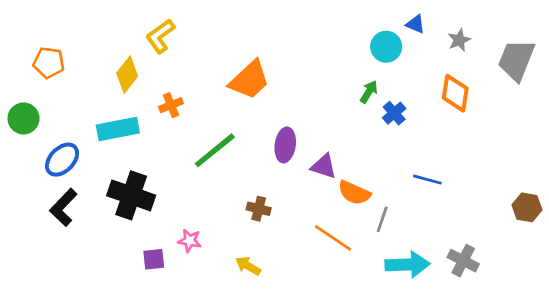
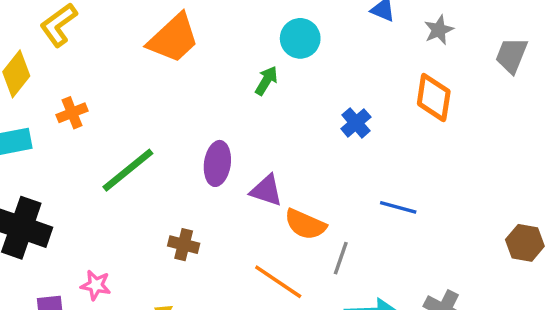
cyan circle: (386, 47) -> (300, 38), moved
gray trapezoid: (516, 60) -> (511, 55), size x0.7
orange trapezoid: (249, 80) -> (173, 38), moved
green arrow: (369, 92) -> (266, 81), moved

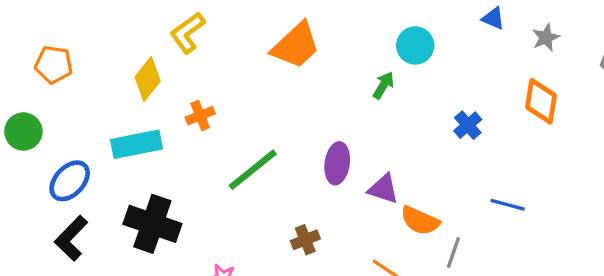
brown cross: (184, 245) -> (305, 240), turned -36

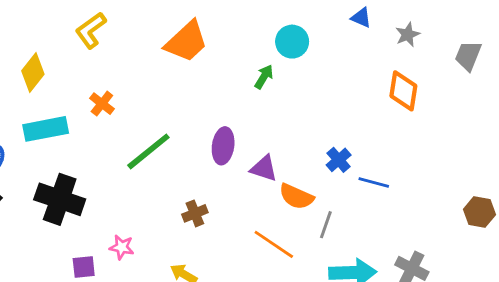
yellow diamond: (148, 79) -> (33, 73), moved
orange cross: (200, 116) -> (102, 104), turned -30
blue cross: (468, 125) -> (339, 160), moved

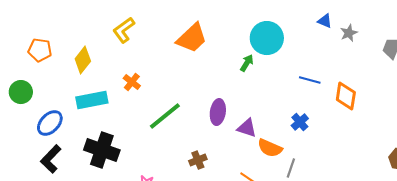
blue triangle: (361, 18) -> (325, 21), moved
cyan circle: (292, 42) -> (267, 38), size x1.4
orange diamond: (403, 91) -> (346, 96), moved
blue line: (374, 182) -> (310, 80), moved

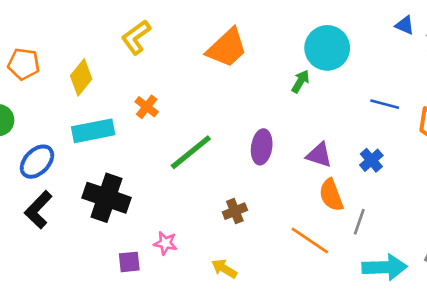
purple triangle: (247, 128) -> (319, 155), moved
orange semicircle: (270, 148) -> (331, 195), turned 45

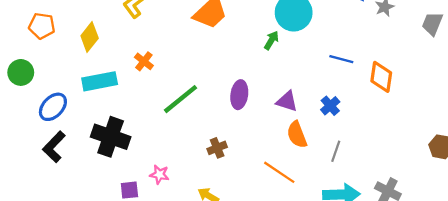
gray line: (359, 222) -> (336, 151), moved

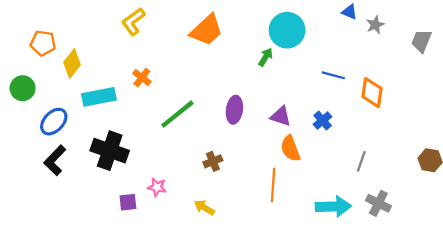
yellow diamond: (90, 37) -> (72, 63), moved
gray line: (336, 151) -> (361, 161), moved
orange line: (279, 172) -> (273, 185), turned 60

